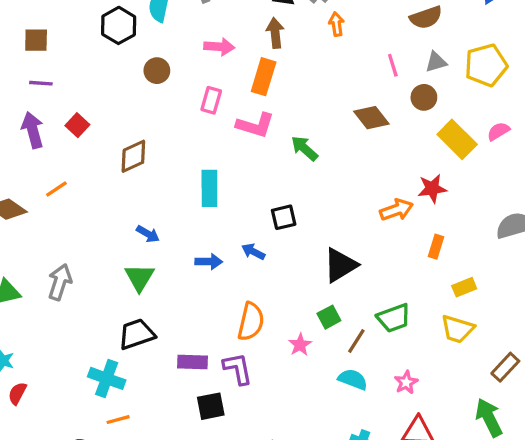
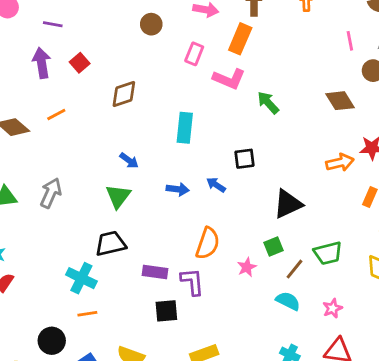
brown diamond: (371, 118) -> (340, 101), moved

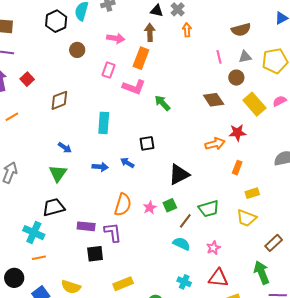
pink star: (247, 267) -> (150, 208), moved

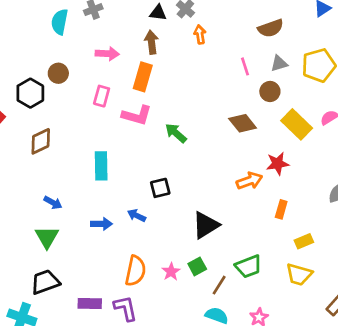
black hexagon: (56, 21) -> (30, 93), moved

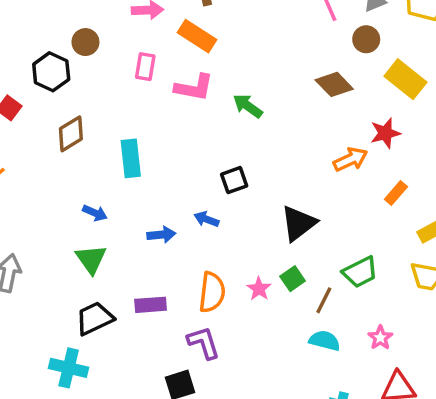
orange rectangle: (143, 77) -> (197, 36), turned -68
cyan rectangle: (101, 166) -> (131, 158), moved
orange rectangle: (281, 209) -> (396, 193), turned 30
purple rectangle: (90, 303) -> (151, 305), moved

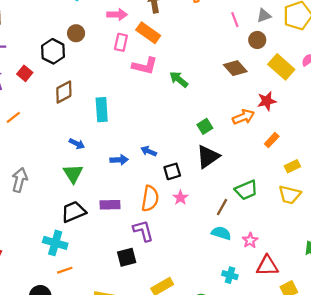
pink rectangle: (145, 67) -> (121, 42), moved
black square: (234, 180) -> (172, 171), moved
green square: (293, 279) -> (205, 126), moved
pink star: (380, 338) -> (250, 240), moved

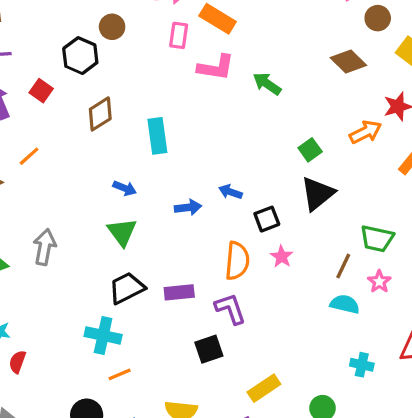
green trapezoid: (246, 190) -> (377, 239), turned 40
purple rectangle: (110, 205) -> (179, 292), moved
pink star: (250, 240) -> (379, 282), moved

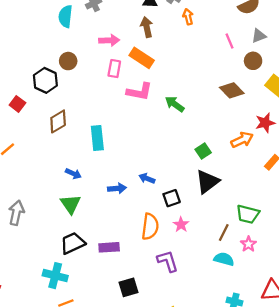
purple L-shape: (230, 309) -> (168, 261), moved

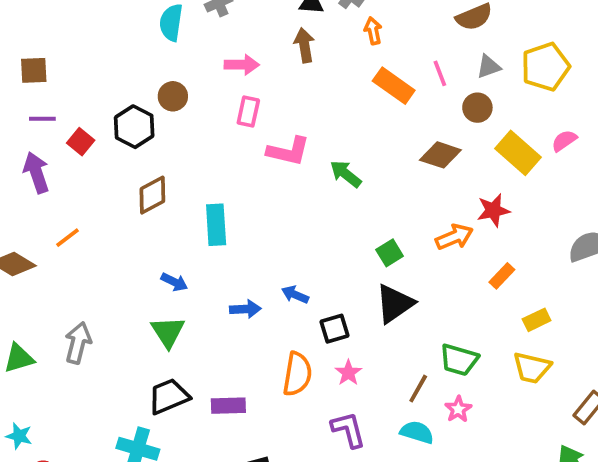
orange rectangle: (142, 58) -> (394, 86), moved
brown diamond: (232, 90) -> (440, 155), turned -30
red square: (17, 104) -> (81, 142), moved
purple L-shape: (168, 261) -> (348, 430), moved

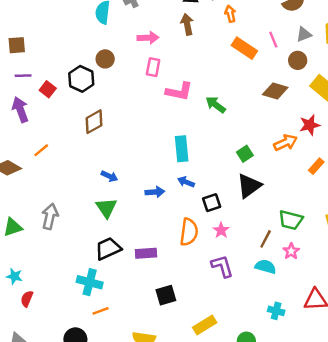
cyan rectangle: (216, 225) -> (182, 149), moved

